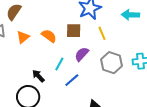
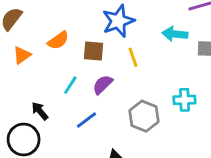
orange semicircle: (49, 36) -> (58, 40), moved, turned 105
gray hexagon: (111, 63) -> (144, 116), moved
cyan line: (59, 64) -> (70, 85), moved

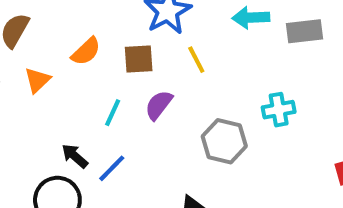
blue line: (86, 120) -> (112, 168), moved

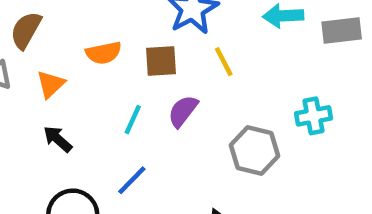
orange semicircle: (86, 51) -> (104, 53), turned 32
black arrow: (75, 156) -> (58, 139), moved

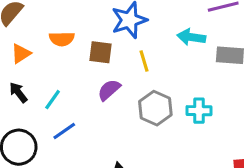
cyan line: (133, 120) -> (53, 100), moved
gray hexagon: (254, 151) -> (155, 108), moved

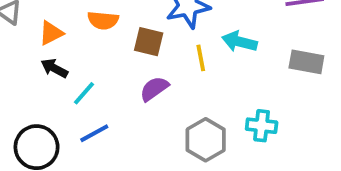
cyan arrow: (191, 37) -> (239, 42), moved
black arrow: (18, 92) -> (54, 68), moved, turned -30
gray hexagon: (155, 108) -> (206, 140), moved

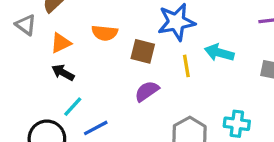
cyan line: (84, 93) -> (73, 107), moved

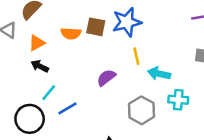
brown square: (143, 51) -> (96, 27), moved
cyan arrow: (219, 53) -> (159, 74), moved

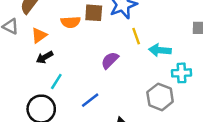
black arrow: (40, 66) -> (45, 57), turned -49
blue line: (68, 108) -> (90, 100), moved
gray hexagon: (141, 110) -> (160, 97), moved

